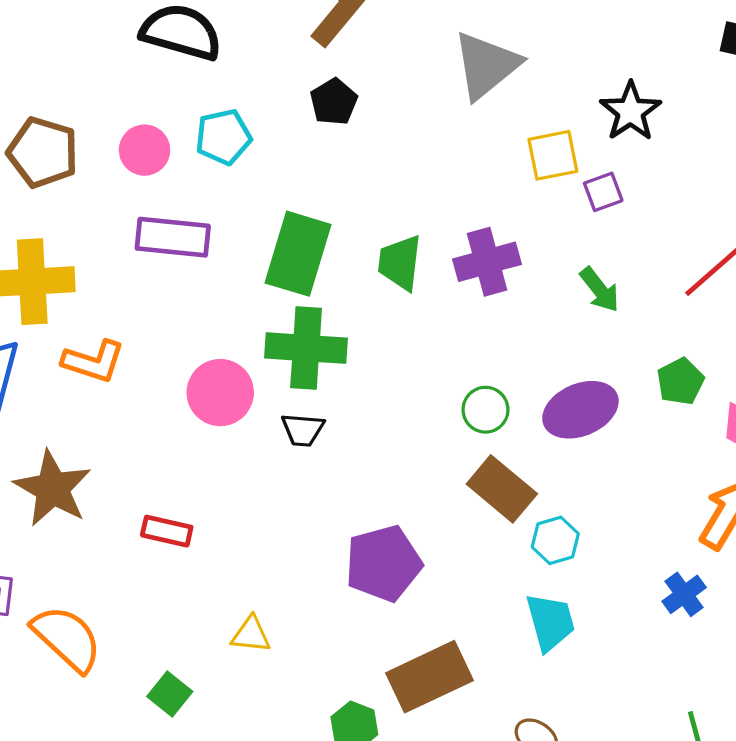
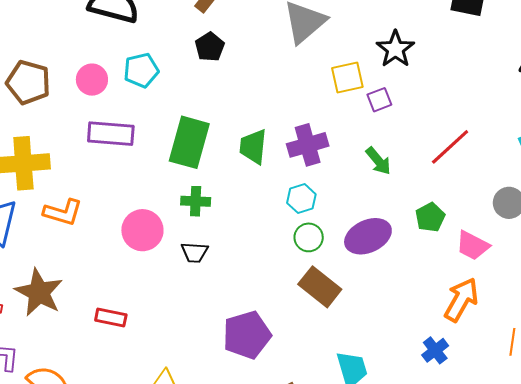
green cross: (306, 348) -> (196, 201), size x0.6
cyan hexagon: (555, 540) -> (301, 199), moved

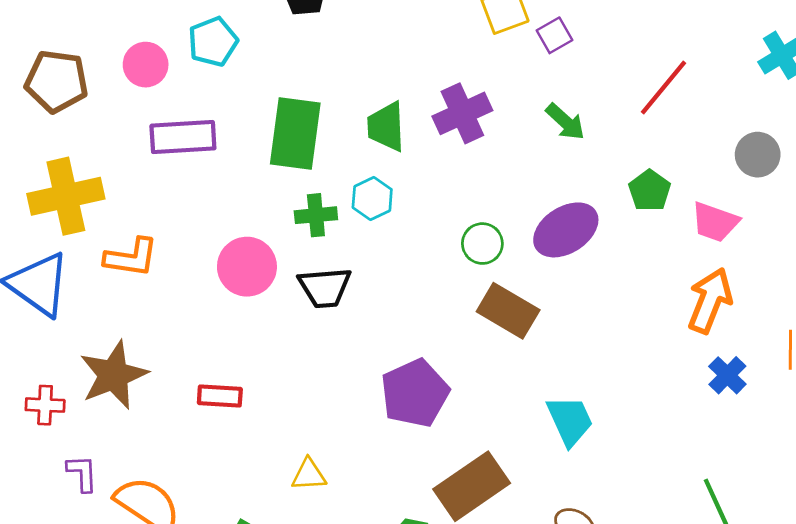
cyan hexagon: (301, 199) -> (372, 199), moved
black trapezoid: (195, 252) -> (325, 287), size x1.4
brown star: (39, 292) -> (114, 375), turned 30
blue cross: (435, 350) -> (727, 375), moved

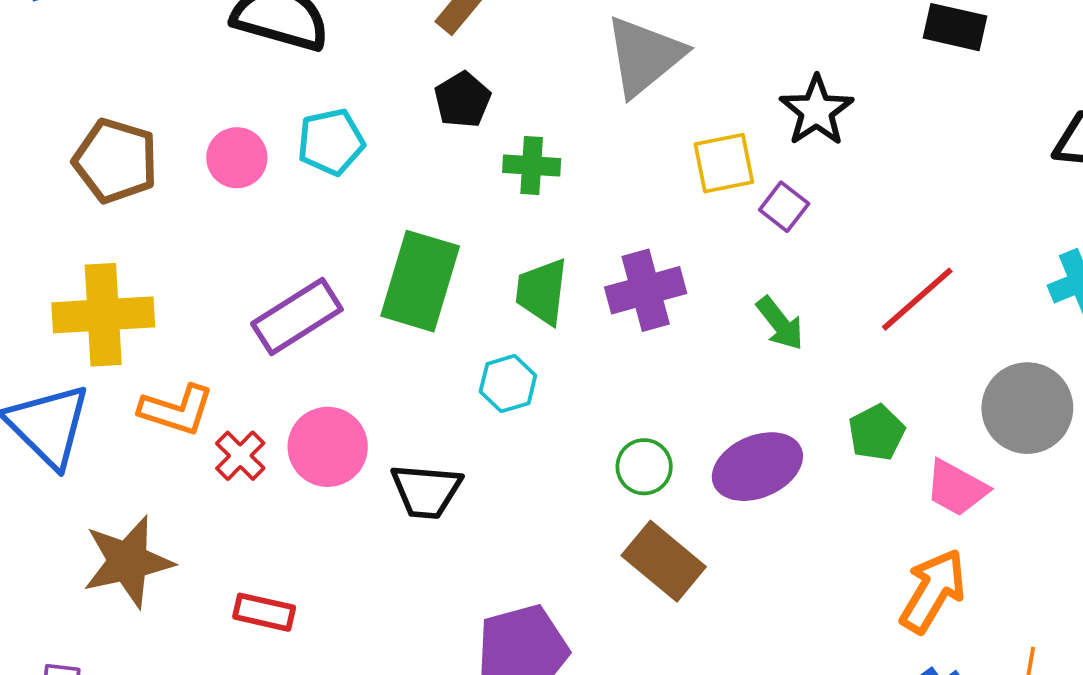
purple square: (554, 35) -> (784, 207), turned -32
purple rectangle: (183, 137) -> (297, 316), moved, turned -38
gray circle: (758, 155) -> (1027, 408), size x1.5
green cross: (316, 215) -> (532, 165), moved
red cross: (45, 405) -> (240, 456), moved, turned 33

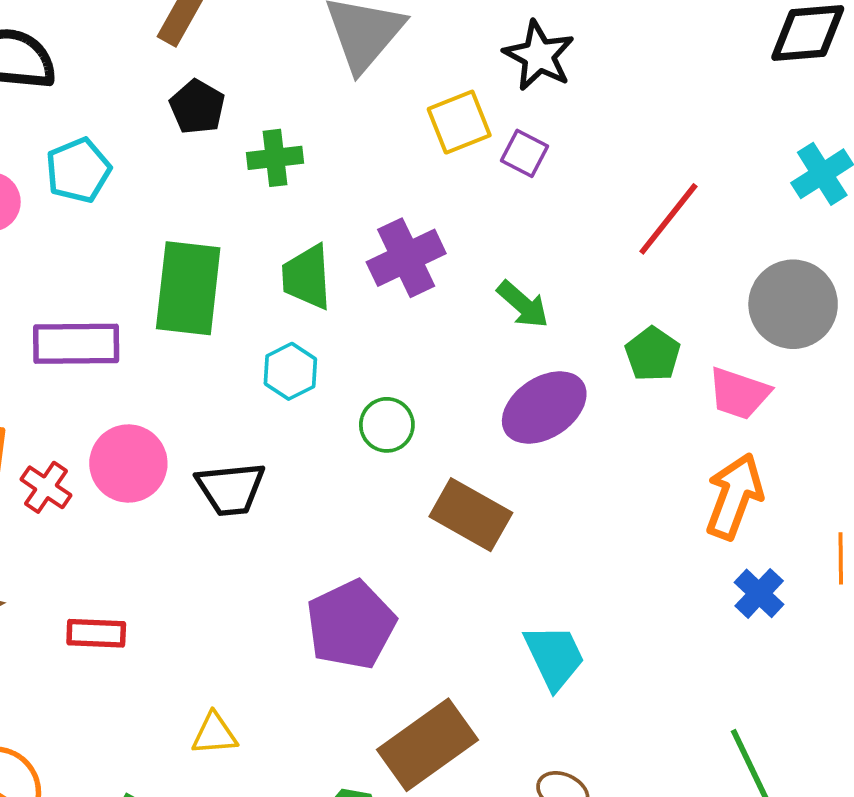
purple rectangle: (297, 316) -> (76, 344), turned 42
green arrow: (780, 323) -> (523, 304), moved
green circle: (644, 467) -> (387, 425), moved

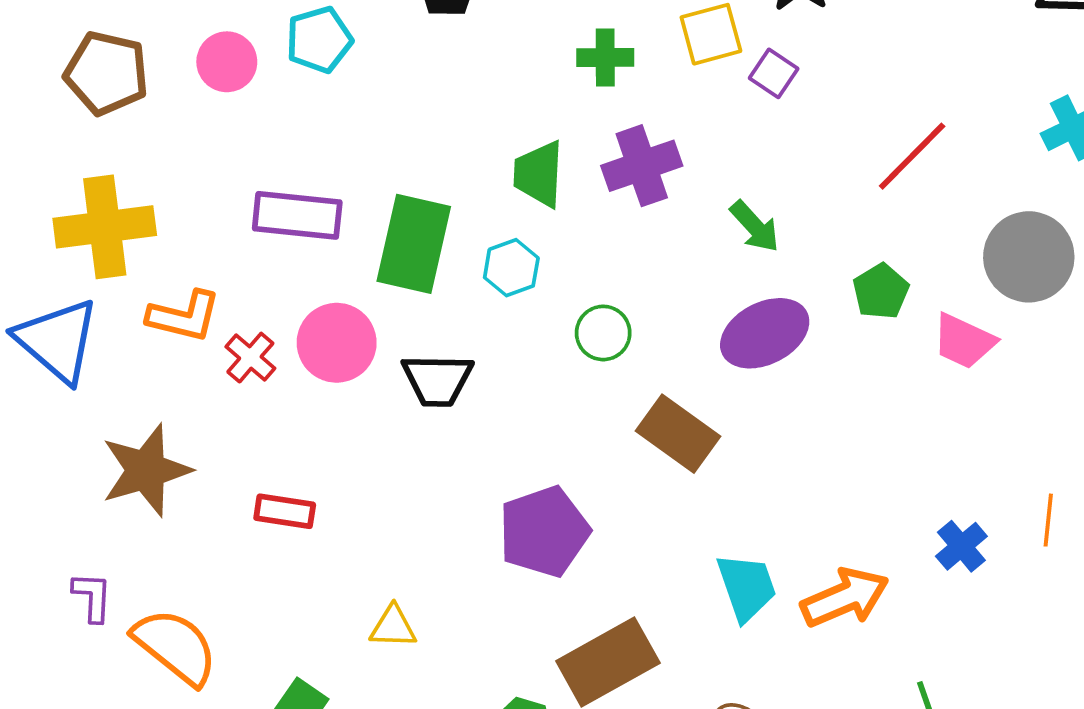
green cross: (275, 158) -> (605, 58), moved
green rectangle: (188, 288) -> (414, 244), moved
orange arrow: (734, 496) -> (845, 598), moved, turned 40

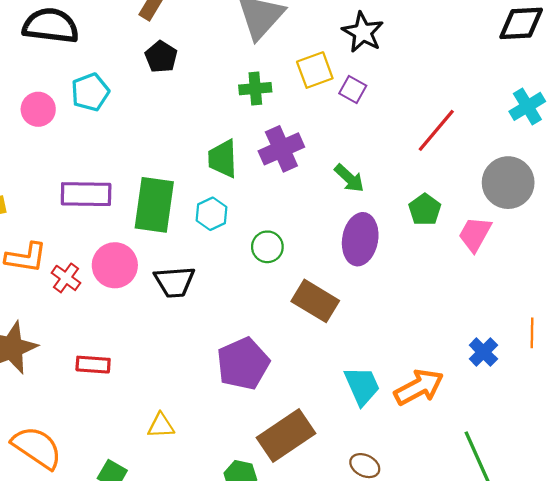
purple ellipse: (765, 333) -> (360, 239), turned -48
pink trapezoid: (964, 341) -> (475, 234), turned 99

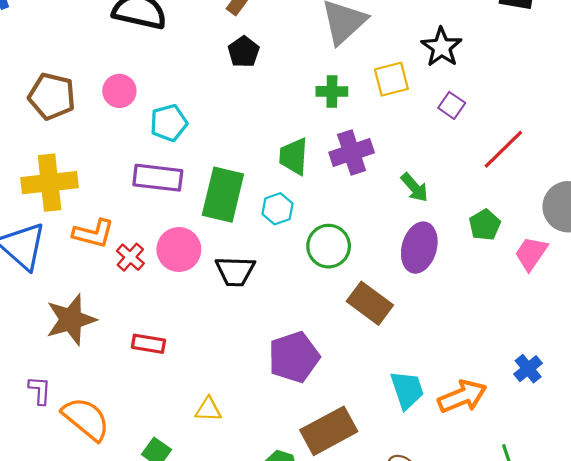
purple square: (353, 90) -> (452, 105), moved
cyan pentagon: (90, 92) -> (169, 123), moved
green circle: (267, 247) -> (329, 246), size x1.4

